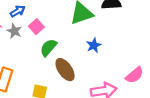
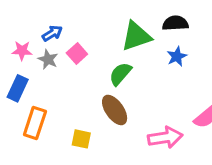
blue star: (94, 45) -> (177, 56), moved
green semicircle: (48, 48) -> (120, 74), moved

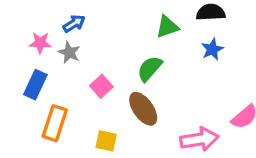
green triangle: (136, 36) -> (167, 27), size x0.7
pink square: (77, 54) -> (101, 86), moved

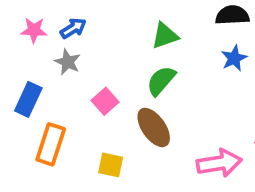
green triangle: (167, 27) -> (165, 36), moved
pink star: (40, 43) -> (34, 30), moved

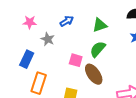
blue arrow: (73, 28) -> (67, 21), moved
pink square: (105, 101) -> (76, 60), moved, turned -32

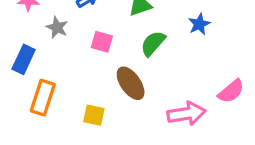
green semicircle: (98, 49) -> (153, 43), moved
pink square: (76, 60) -> (102, 42), moved

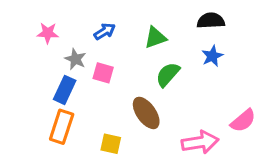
pink square: (102, 42) -> (103, 73), moved
blue rectangle: (24, 59) -> (65, 90), moved

